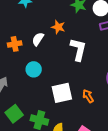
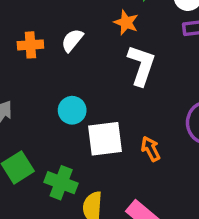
orange star: (58, 27) -> (126, 22), moved
cyan circle: (34, 69) -> (72, 110), moved

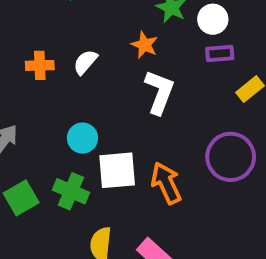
orange arrow: (151, 149) -> (166, 183), size x1.5
green cross: (61, 183) -> (71, 191), moved

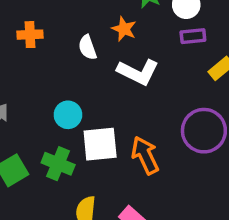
white semicircle: (85, 62) -> (87, 47), moved, turned -60
orange cross: (40, 65) -> (30, 35), moved
white L-shape: (159, 92) -> (138, 72), turned 96

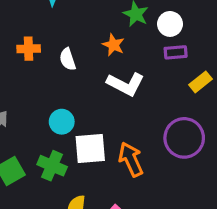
white semicircle: (87, 47) -> (68, 59), moved

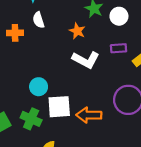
purple rectangle: (176, 52) -> (119, 48), moved
white semicircle: (68, 59) -> (39, 20), moved
orange arrow: (131, 159) -> (89, 115), turned -65

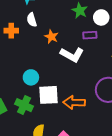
orange star: (77, 31) -> (51, 37), moved
purple rectangle: (119, 48) -> (90, 35), moved

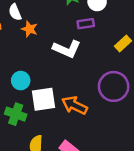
orange star: (51, 37) -> (29, 29), moved
orange arrow: (74, 102) -> (75, 105), turned 30

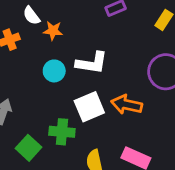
white L-shape: (67, 49) -> (92, 63), moved
cyan circle: (21, 81) -> (54, 71), moved

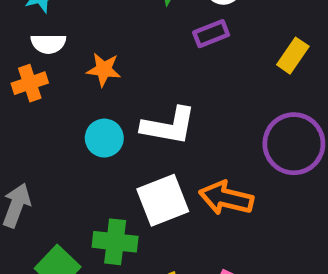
white semicircle: (31, 16) -> (48, 44), moved, turned -54

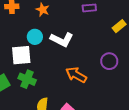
purple circle: (294, 144) -> (109, 61), size x0.7
white square: (163, 200) -> (21, 55), moved

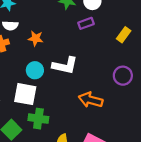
white square: (21, 55) -> (25, 94), turned 30

